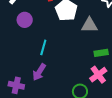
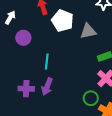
purple cross: (16, 85) -> (26, 89), moved

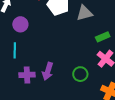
cyan line: (47, 62) -> (15, 50), moved
green circle: (91, 98) -> (80, 74), moved

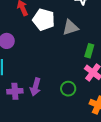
green rectangle: (103, 37) -> (89, 51), turned -48

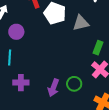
purple arrow: (35, 87) -> (53, 88), moved

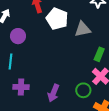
green circle: (74, 84) -> (83, 90), moved

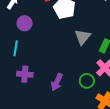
gray triangle: (83, 29) -> (83, 37), moved, turned -42

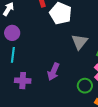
purple circle: (25, 23) -> (12, 33), moved
purple arrow: (57, 82) -> (53, 72), moved

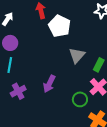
purple cross: (23, 81) -> (18, 91), turned -35

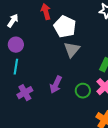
gray triangle: (77, 55) -> (72, 50), moved
green circle: (80, 99) -> (83, 91), moved

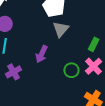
purple arrow: (56, 85) -> (42, 54), moved

